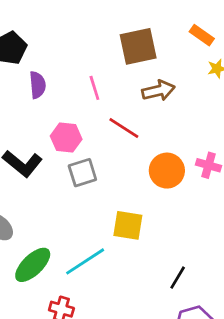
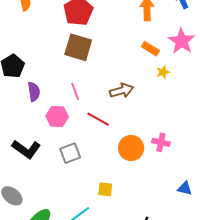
brown square: (138, 46) -> (78, 47), moved, turned 32
pink hexagon: (66, 138) -> (57, 116), moved
yellow square: (128, 225) -> (105, 189), size x0.7

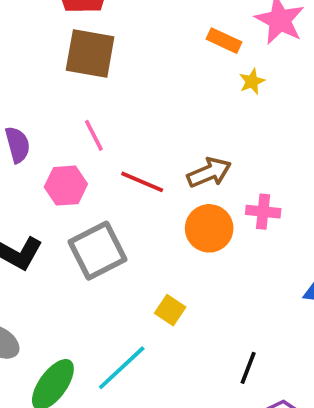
brown arrow: (122, 91) -> (209, 173), moved
gray square: (70, 153) -> (98, 251), size x1.4
yellow square: (105, 189) -> (170, 310), turned 35

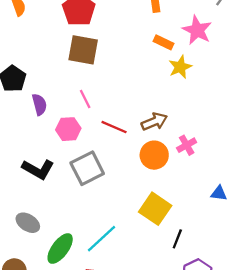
yellow star: (252, 81) -> (180, 67), size x1.5
pink cross: (263, 212) -> (187, 145), turned -36
yellow square: (170, 310) -> (155, 209), moved, size x1.8

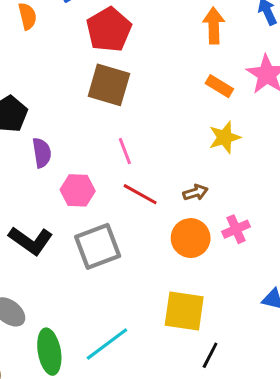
yellow star: (180, 67) -> (225, 137), moved
pink line: (85, 99) -> (125, 151), moved
brown arrow: (154, 122) -> (196, 193), size x0.7
yellow square: (155, 209) -> (184, 311), turned -32
green ellipse: (60, 249) -> (49, 352), turned -52

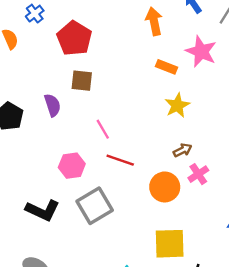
brown square: (109, 85) -> (82, 81), size x0.7
purple semicircle: (42, 153) -> (52, 105), moved
brown arrow: (196, 193) -> (183, 150), moved

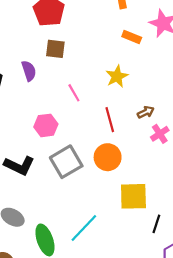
yellow star: (177, 105) -> (117, 76), moved
red line: (120, 160) -> (110, 120), moved, turned 55
orange circle: (165, 187) -> (108, 157), moved

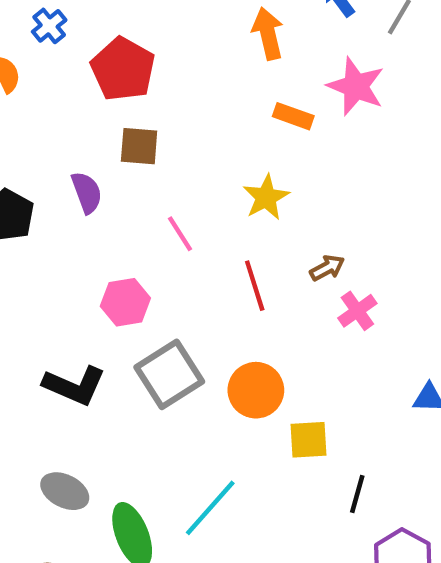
orange circle: (108, 157) -> (256, 390), moved
yellow square: (133, 196) -> (309, 440), size x0.7

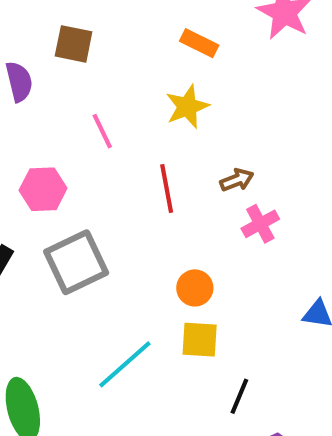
orange rectangle: (293, 116) -> (199, 43), moved
orange circle: (256, 390) -> (195, 288), moved, size x0.7
cyan line: (210, 508) -> (125, 364), moved

